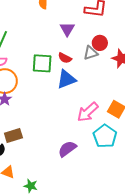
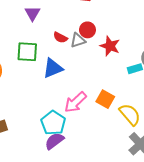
purple triangle: (67, 29) -> (32, 13), moved
red semicircle: (65, 58) -> (60, 37), moved
cyan pentagon: (105, 136) -> (53, 123), moved

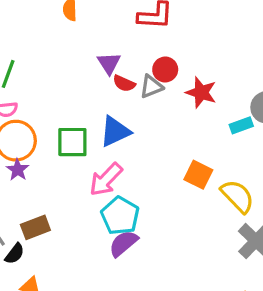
purple triangle: (32, 13) -> (109, 63), moved
green square: (27, 52) -> (72, 142), moved
pink arrow: (75, 102) -> (106, 179), moved

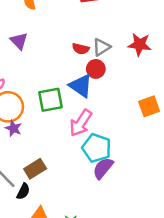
purple triangle: (109, 63) -> (19, 41), moved
red circle: (165, 70) -> (96, 69), moved
blue triangle: (115, 131) -> (81, 86), turned -50
orange square: (198, 175) -> (149, 106), turned -35

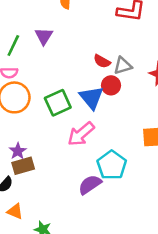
green square: (50, 100) -> (58, 103), turned -30
purple star: (13, 128) -> (18, 151), moved
cyan pentagon: (97, 148) -> (112, 165), moved

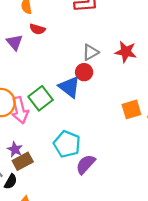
red semicircle: (102, 61) -> (37, 29), moved
pink arrow: (81, 134) -> (20, 110), moved, turned -50
cyan pentagon: (112, 165) -> (67, 144), moved

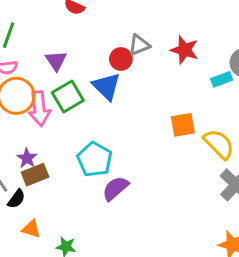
purple triangle: (15, 42) -> (56, 61), moved
red circle: (84, 72) -> (121, 59), moved

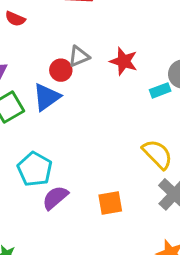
blue triangle: (106, 86) -> (47, 97), turned 40
orange square: (183, 125) -> (110, 203), moved

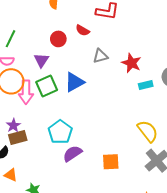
red semicircle: (15, 19) -> (83, 30), moved
red circle: (61, 70) -> (58, 39), moved
cyan rectangle: (160, 90) -> (146, 85), moved

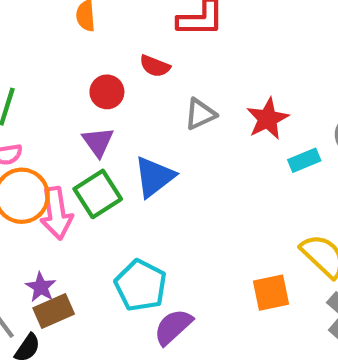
purple triangle: (41, 60) -> (98, 142), moved
red star: (131, 63) -> (268, 119), turned 30
orange square: (111, 162) -> (271, 293), moved

